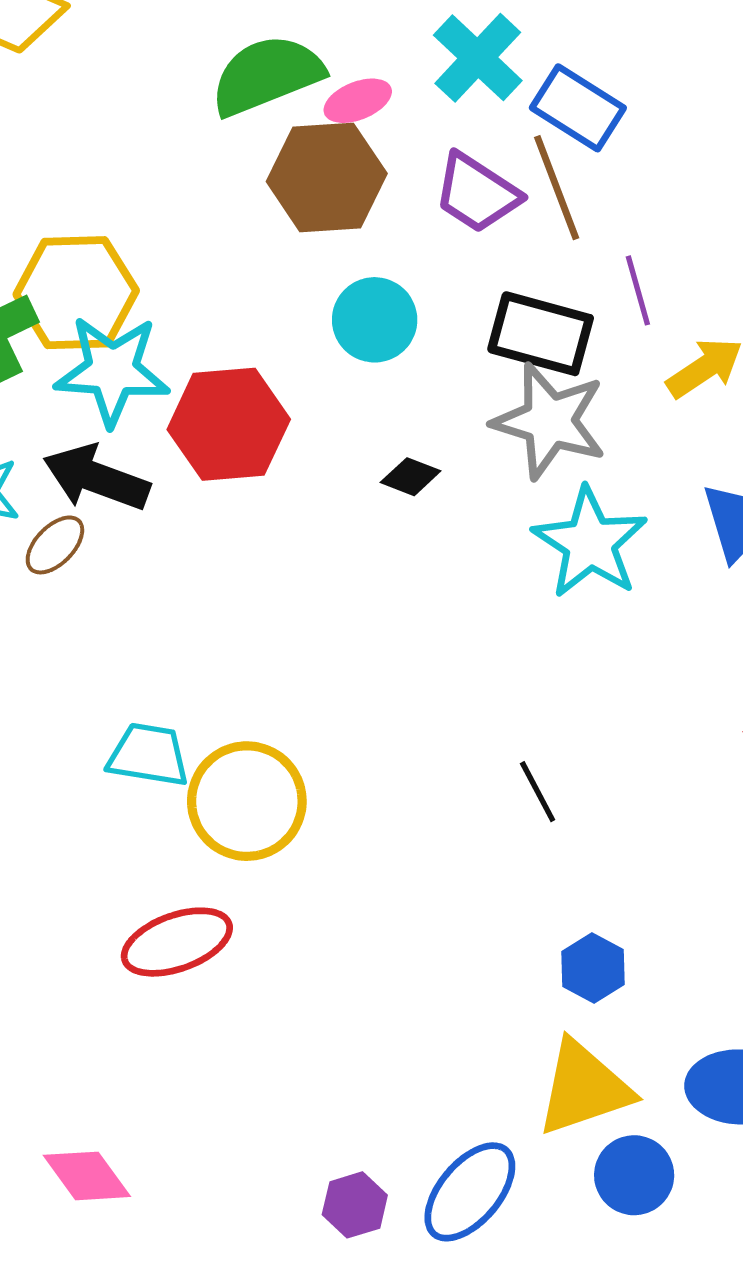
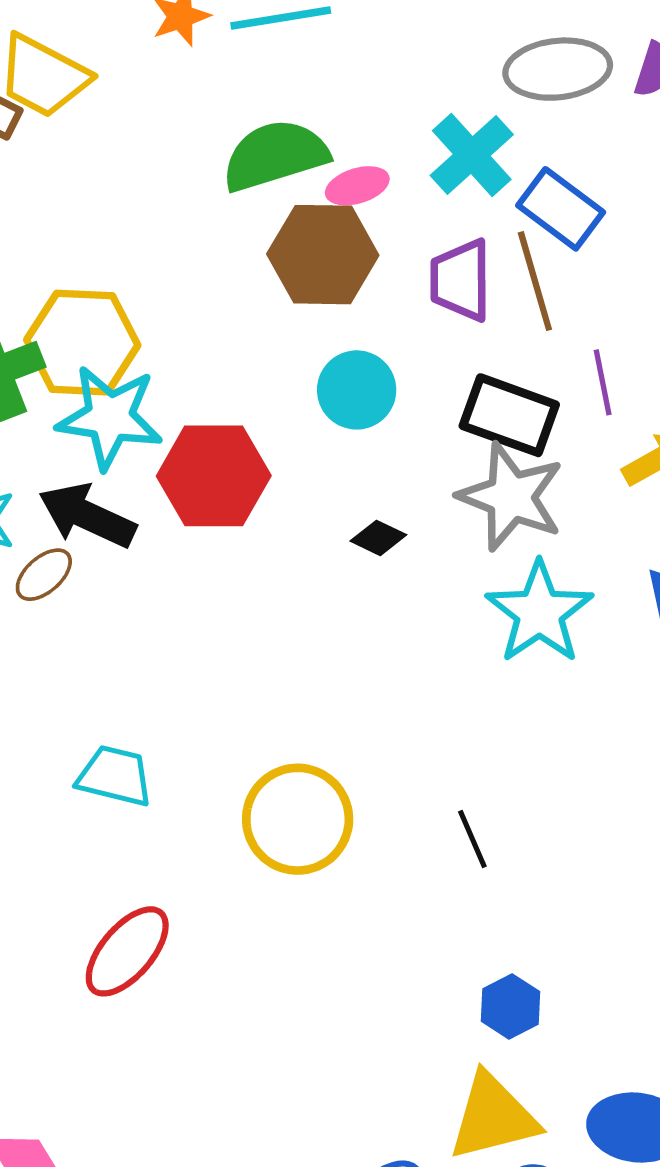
purple trapezoid: (477, 193) -> (461, 280), turned 52
yellow circle: (247, 801) -> (298, 819), moved
red ellipse: (177, 942) -> (127, 951), turned -34

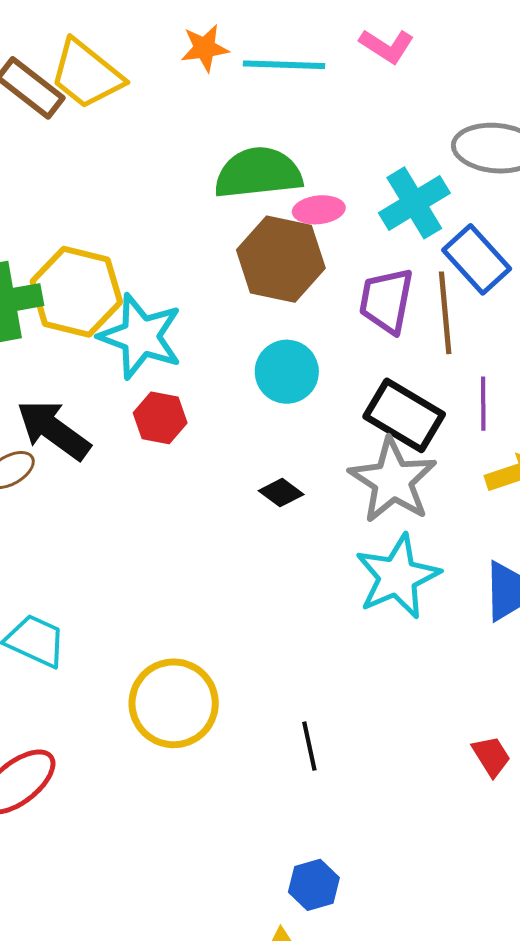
cyan star: (110, 417) -> (141, 336), moved
red hexagon: (214, 476) -> (160, 418), size x0.6

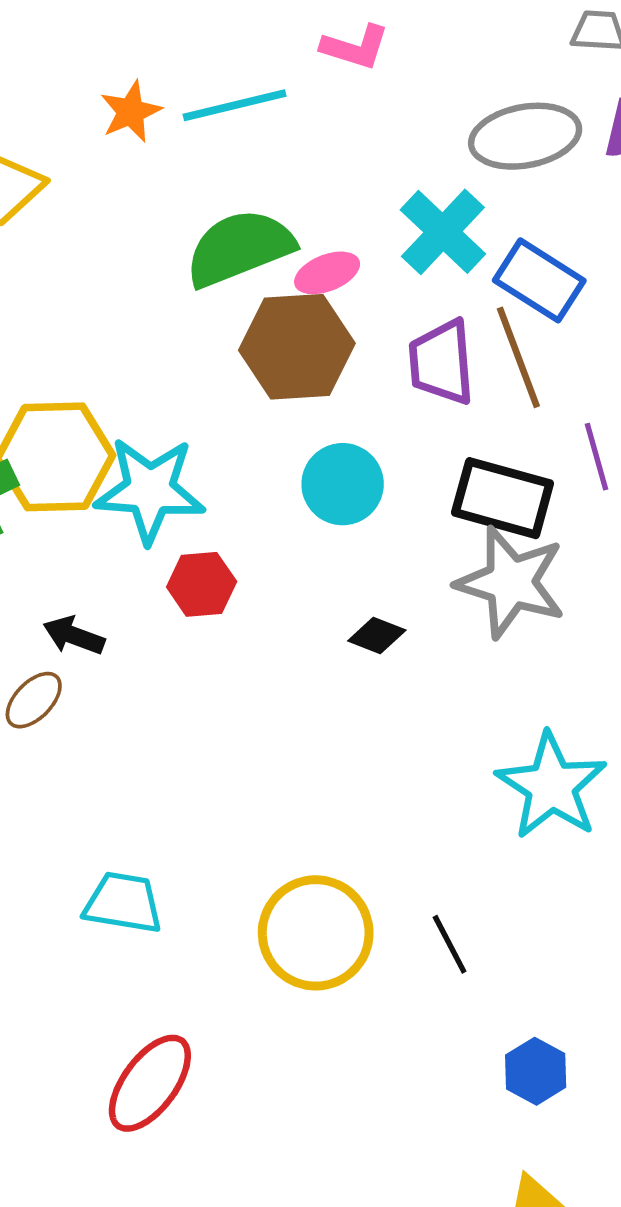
black arrow: (53, 430) -> (74, 636), size x0.6
cyan star: (398, 577) -> (551, 786), moved
black line: (309, 746) -> (450, 944), moved
blue hexagon: (314, 885) -> (536, 1071), moved

